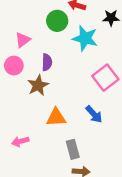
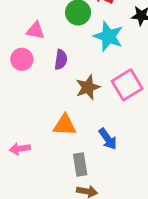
pink triangle: (23, 40) -> (35, 31), turned 42
brown star: (38, 85) -> (88, 87), moved
blue arrow: (94, 114) -> (108, 139), moved

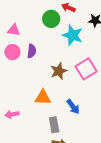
pink triangle: (35, 31) -> (14, 30), moved
purple semicircle: (61, 60) -> (32, 51), moved

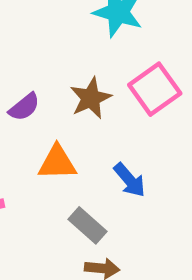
purple semicircle: (32, 51) -> (24, 107), moved, turned 48
gray rectangle: (54, 125) -> (87, 225), turned -35

